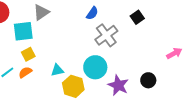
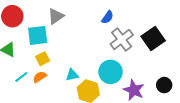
black square: (137, 17) -> (153, 38), moved, size x1.6

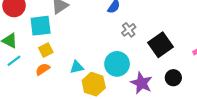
black square: (153, 38) -> (161, 45), moved
gray cross: (122, 39) -> (129, 30), size x0.6
cyan line: (21, 77) -> (14, 61), moved

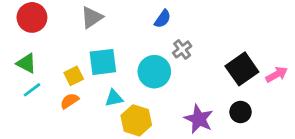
cyan square: (41, 26) -> (103, 62), moved
black square: (161, 45) -> (242, 69), moved
cyan circle: (117, 64) -> (154, 72), moved

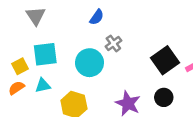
gray triangle: (92, 17) -> (36, 16), turned -30
cyan triangle: (114, 98) -> (43, 85), moved

